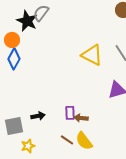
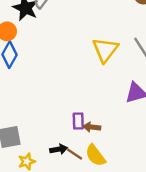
yellow triangle: (92, 55) -> (105, 50), turned 40
black arrow: (38, 116) -> (59, 149), moved

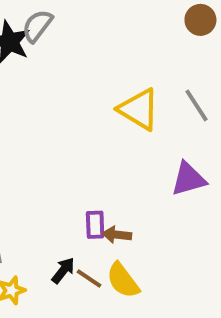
yellow triangle: (105, 50) -> (139, 109), turned -36
black arrow: (59, 149) -> (63, 271), turned -42

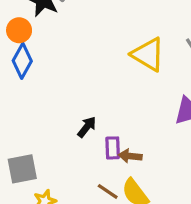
black arrow: (63, 271) -> (87, 127), moved

